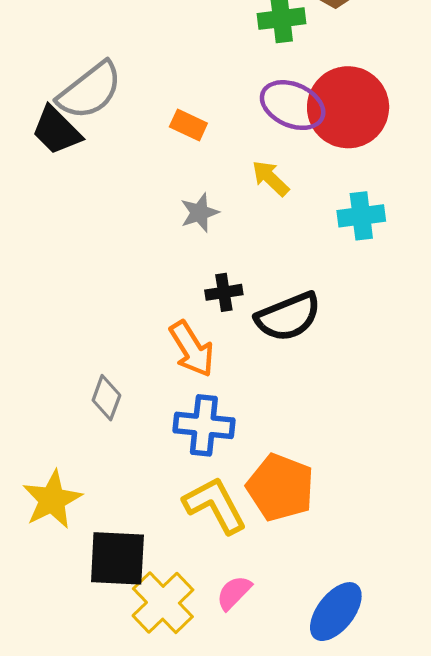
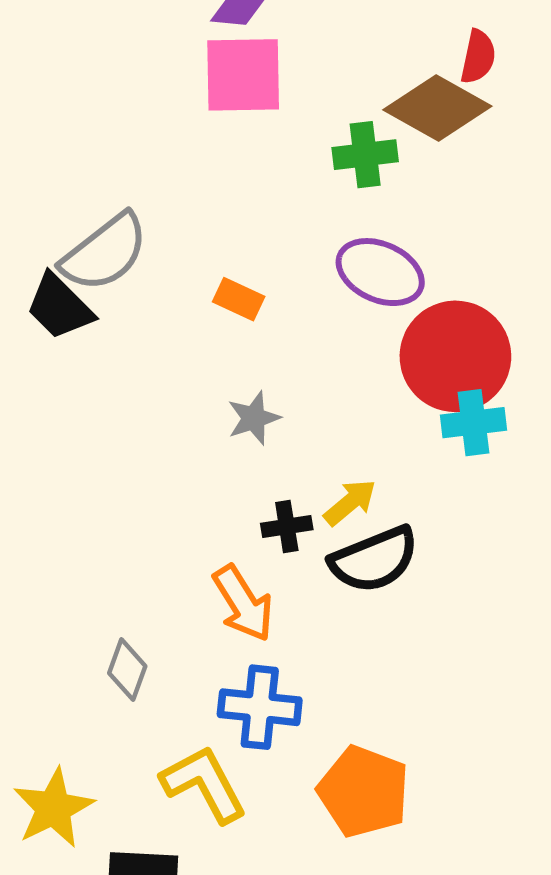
red circle: (348, 107) -> (455, 356), moved
yellow arrow: (270, 178) -> (350, 502), moved, turned 96
yellow L-shape: (215, 505) -> (204, 784), moved

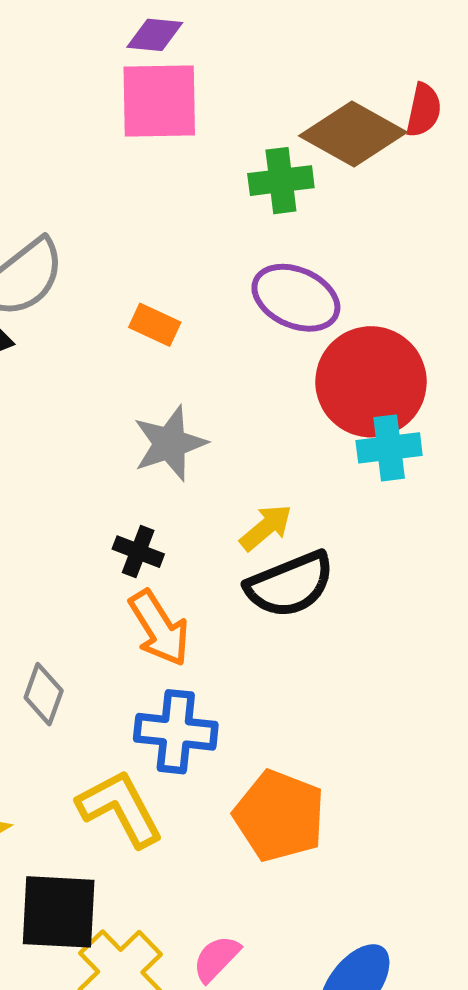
red semicircle: (478, 57) -> (424, 110), moved
gray star: (254, 418) -> (170, 443), size x1.4
black cross: (287, 527) -> (138, 552), moved, turned 30

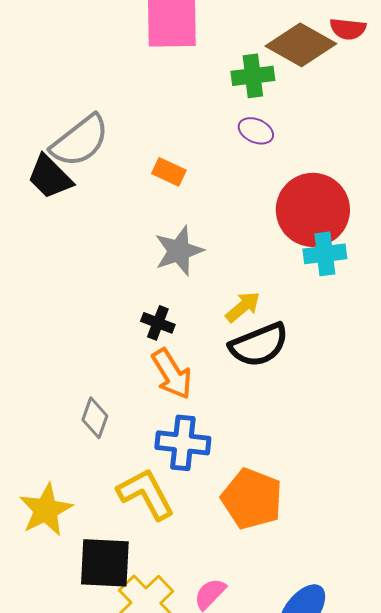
red semicircle: (424, 110) -> (348, 29), turned 84
purple ellipse: (296, 298) -> (256, 131), moved, size x0.6

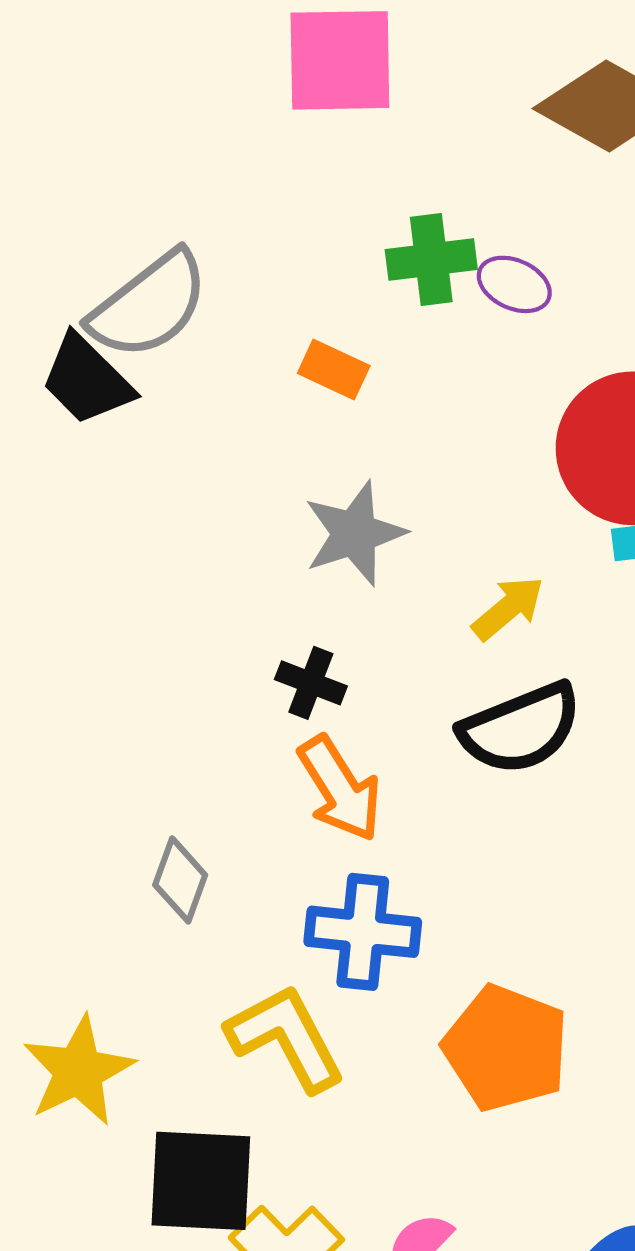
green cross: (253, 76) -> (431, 259), moved
yellow arrow: (243, 307) -> (508, 608), moved

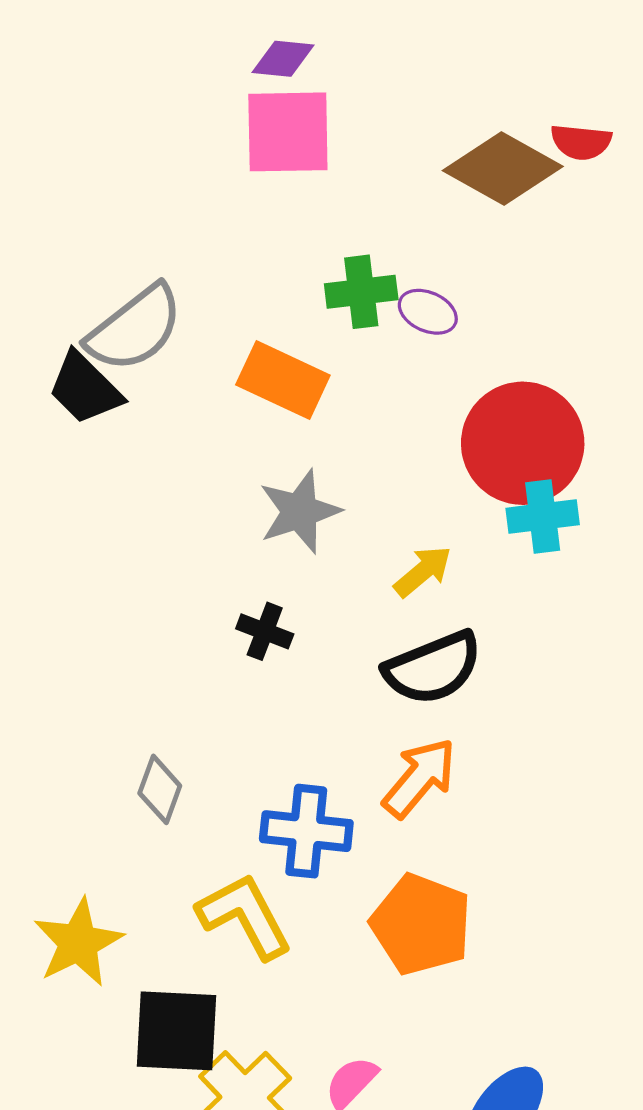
orange rectangle: (334, 369) -> (283, 380), size x1.6
orange arrow: (340, 789) -> (419, 778), moved, turned -108

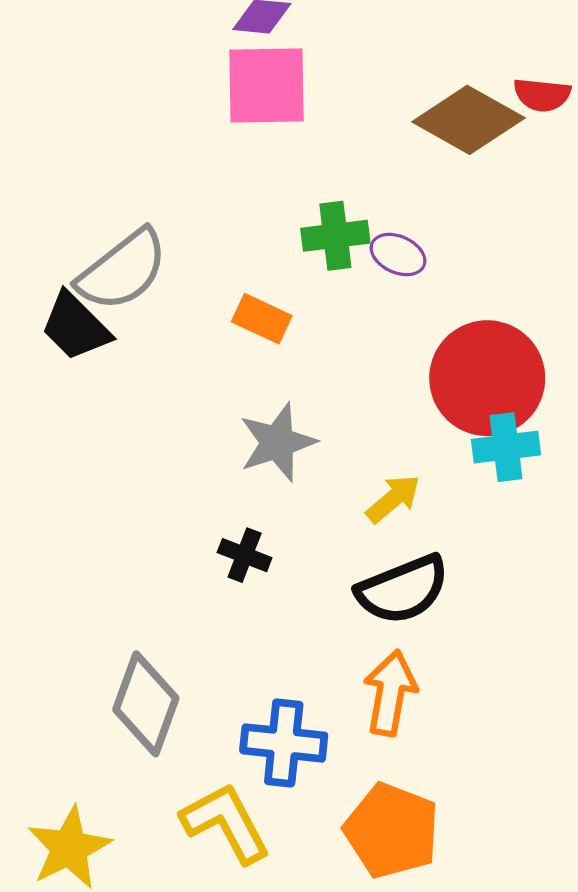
orange rectangle: (283, 380) -> (262, 319), size x0.7
orange arrow: (419, 778) -> (390, 693), turned -30
gray diamond: (160, 789) -> (146, 704), size x1.6

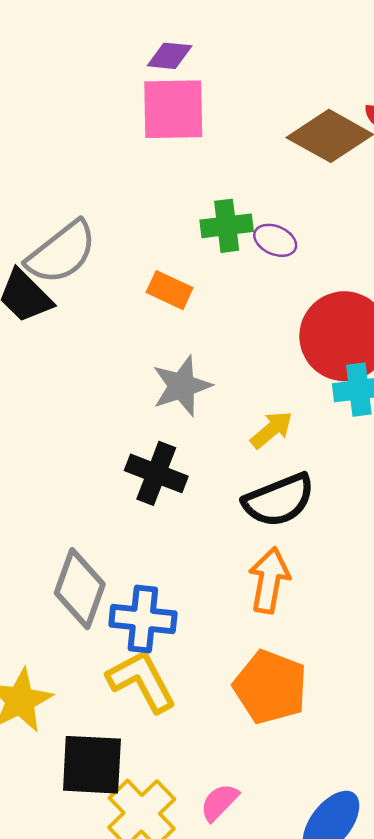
black cross: (245, 555) -> (156, 473), size x1.5
blue cross: (284, 743) -> (143, 619), moved

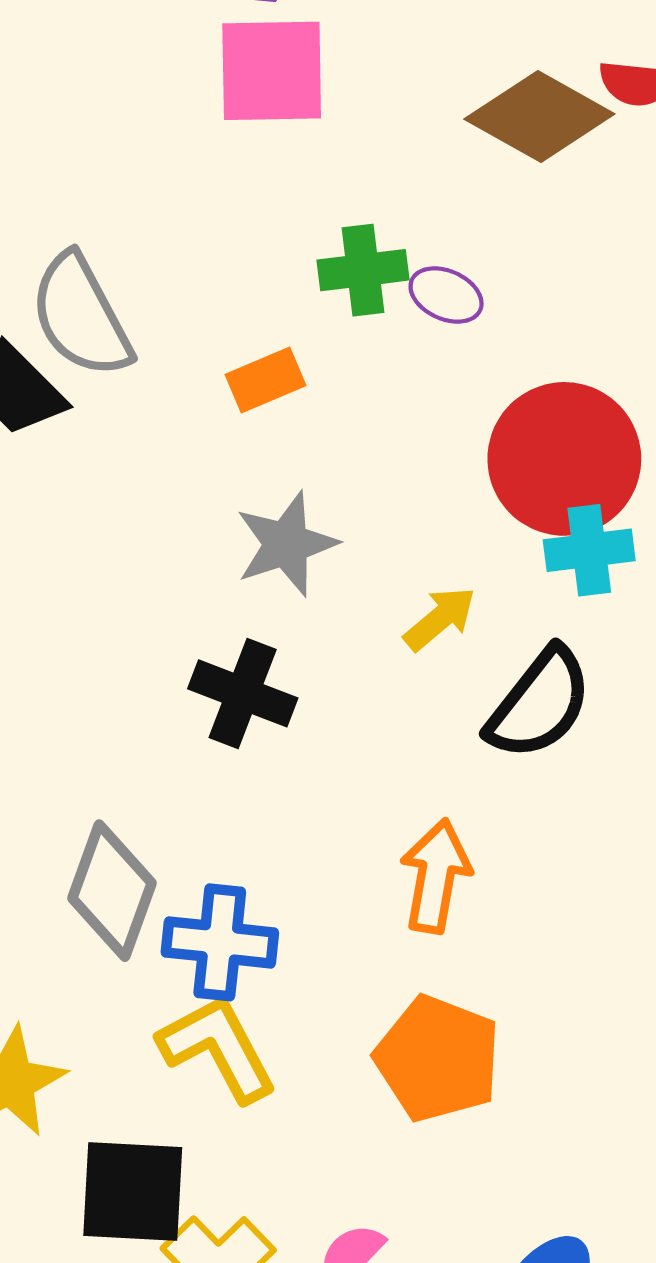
gray semicircle: (62, 252) -> (81, 316), turned 100
orange rectangle: (170, 290) -> (265, 380), turned -48
black semicircle: (279, 500) -> (539, 704), moved, turned -30

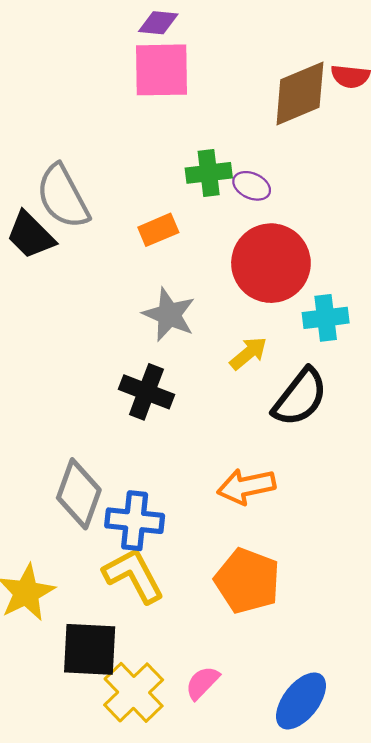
brown diamond: (539, 117) -> (300, 94), turned -52
red circle: (564, 459) -> (271, 263), moved
gray star: (286, 544) -> (169, 315), turned -30
orange arrow: (436, 876) -> (246, 486), turned -112

